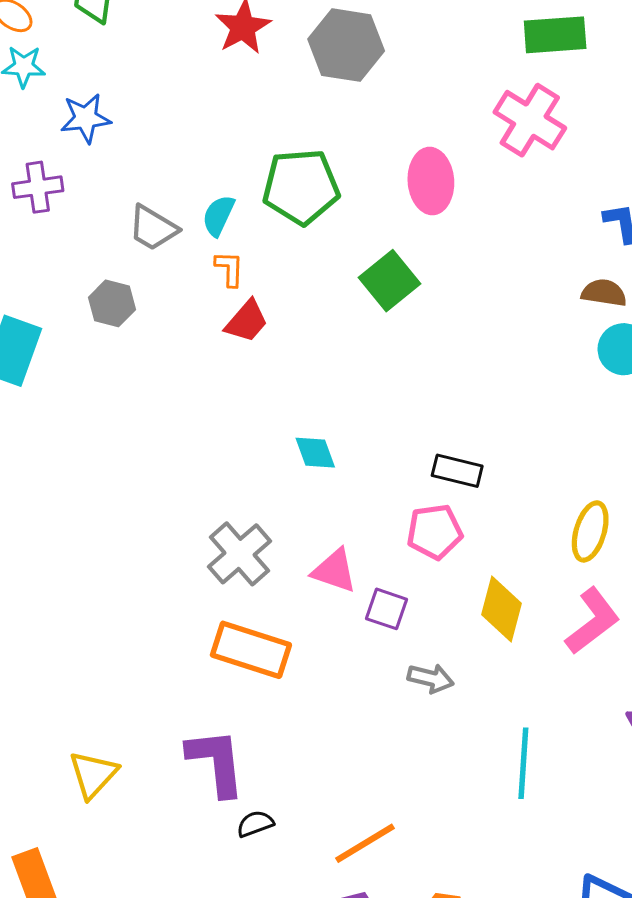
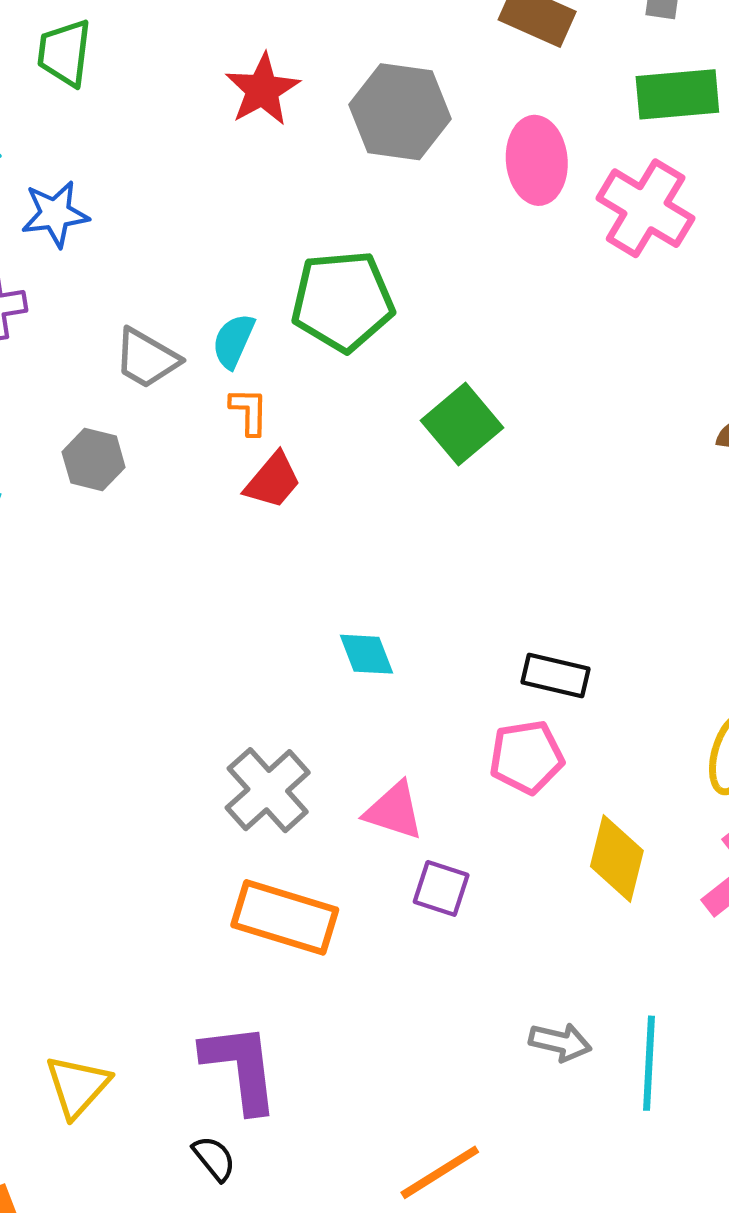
pink ellipse: (431, 181) -> (537, 160), moved
purple square: (387, 609) -> (441, 888), moved
gray arrow: (431, 678) -> (560, 1042), moved
black semicircle: (255, 824) -> (214, 1158), moved, turned 72

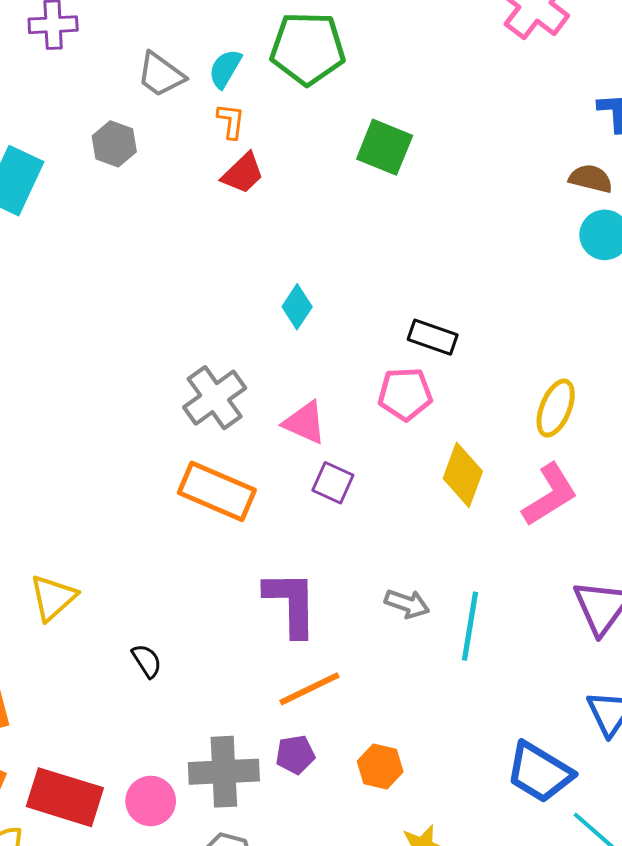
green square: (462, 424) -> (385, 147), turned -34
cyan diamond: (366, 654) -> (297, 307), turned 48
purple L-shape: (241, 1067) -> (291, 603), moved

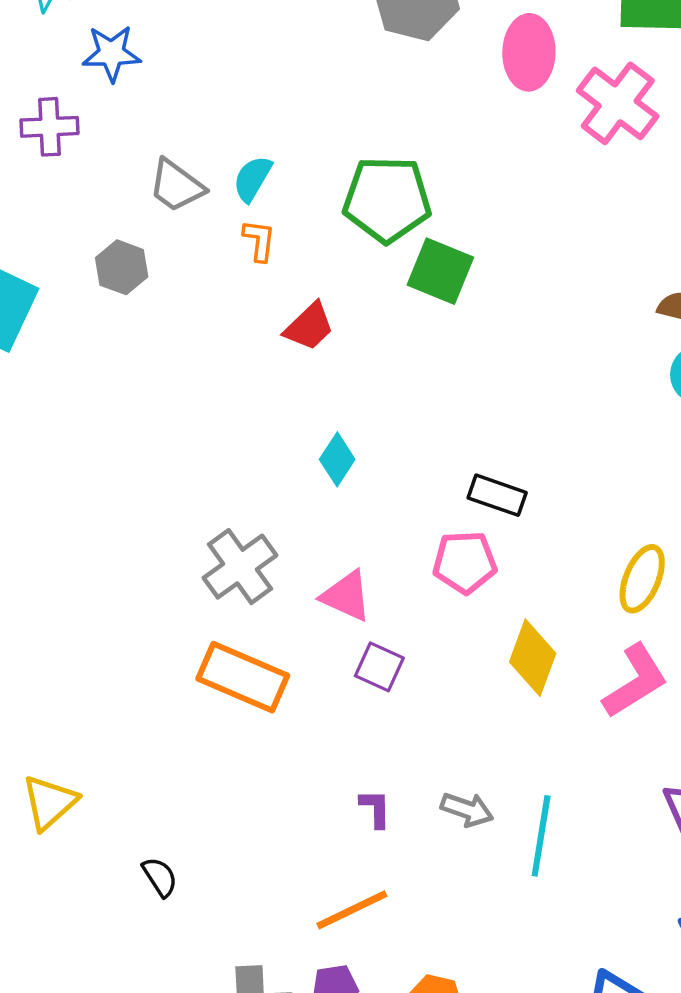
green pentagon: (308, 48) -> (387, 199), moved
red trapezoid: (243, 173) -> (309, 327), moved
purple L-shape: (291, 603) -> (375, 808), moved, size x0.5

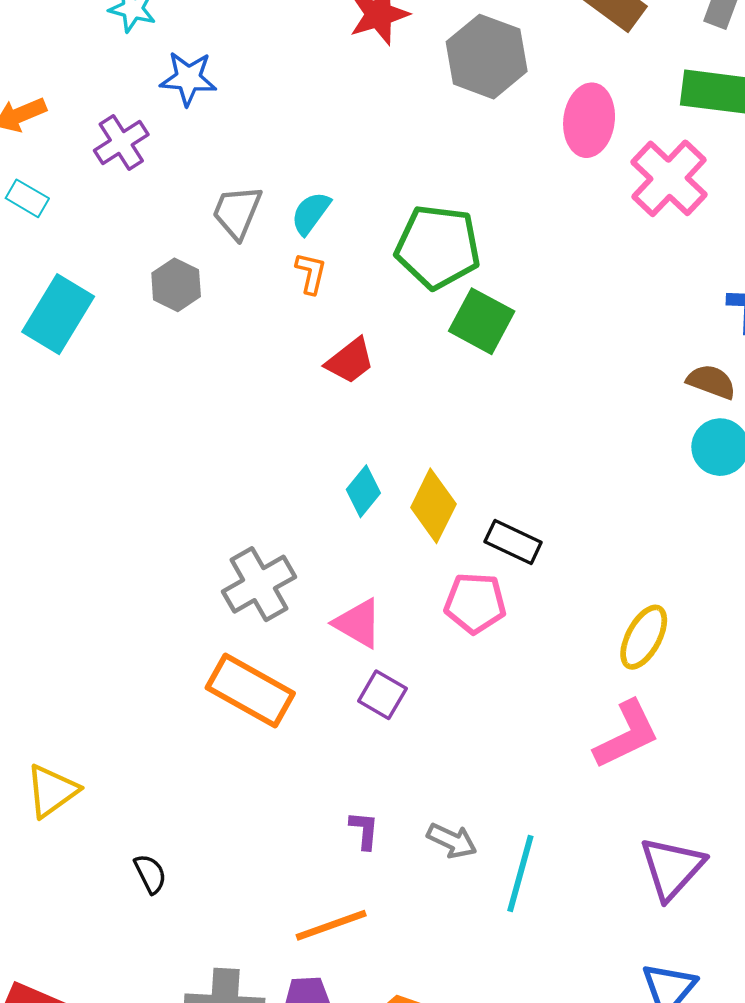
purple cross: (50, 127) -> (121, 143), turned -36
gray trapezoid: (176, 186) -> (237, 212), turned 70
yellow diamond: (533, 658) -> (433, 506), moved

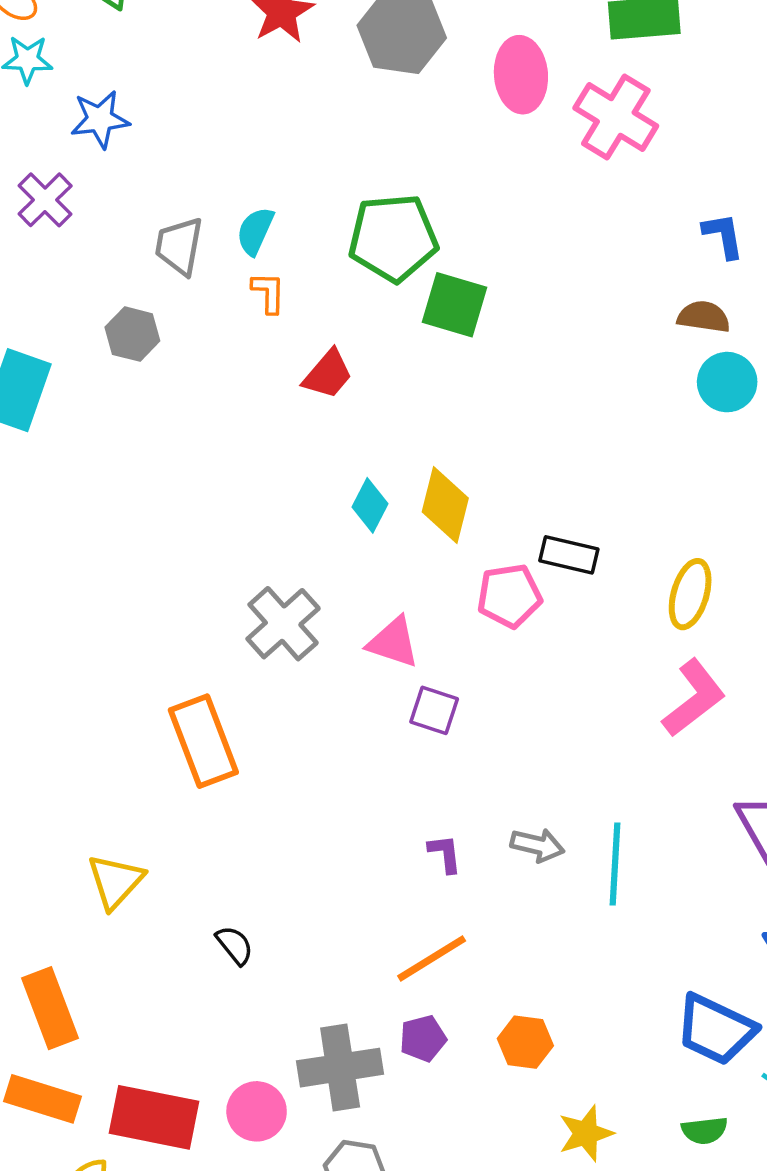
black rectangle: (513, 542) -> (569, 555), moved
orange rectangle: (250, 691) -> (203, 741), moved, turned 52

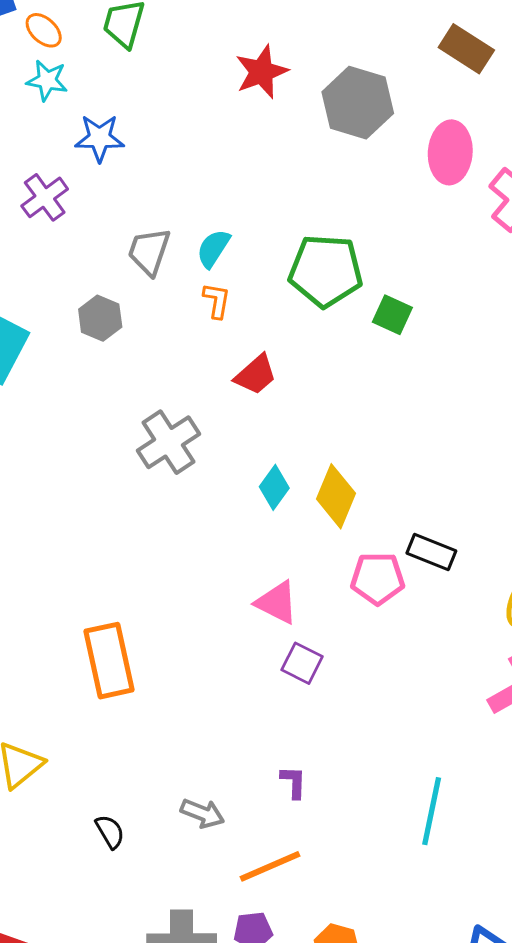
green square: (454, 305) -> (392, 315), moved, size x0.7
gray cross: (283, 624) -> (169, 442), moved
gray arrow: (537, 845) -> (203, 813), moved

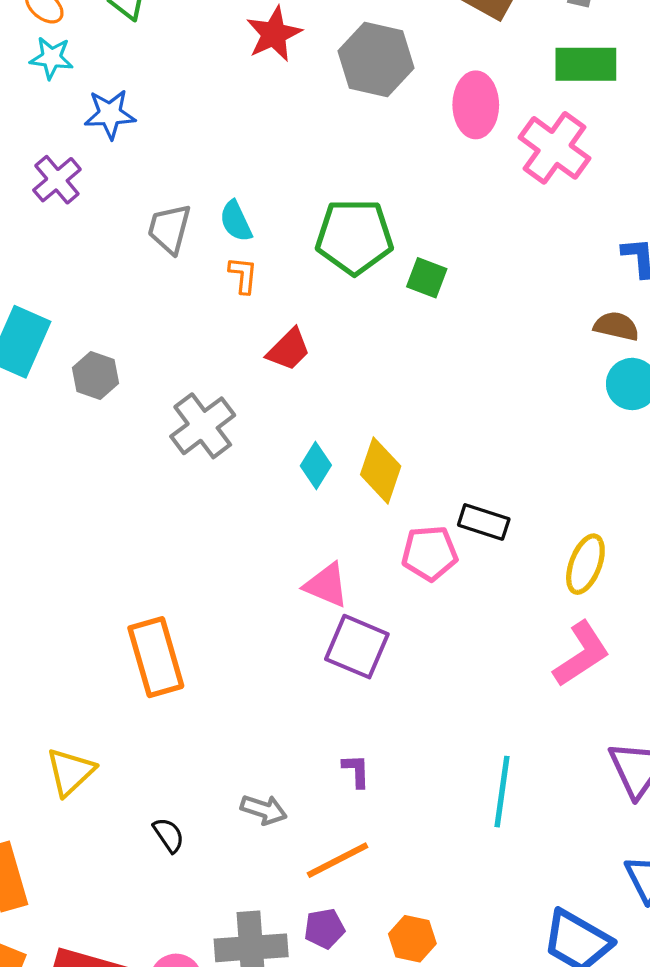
cyan semicircle: (213, 248) -> (236, 221), turned -54
gray hexagon: (100, 318) -> (95, 375), moved
purple square: (302, 663) -> (357, 647), size x1.5

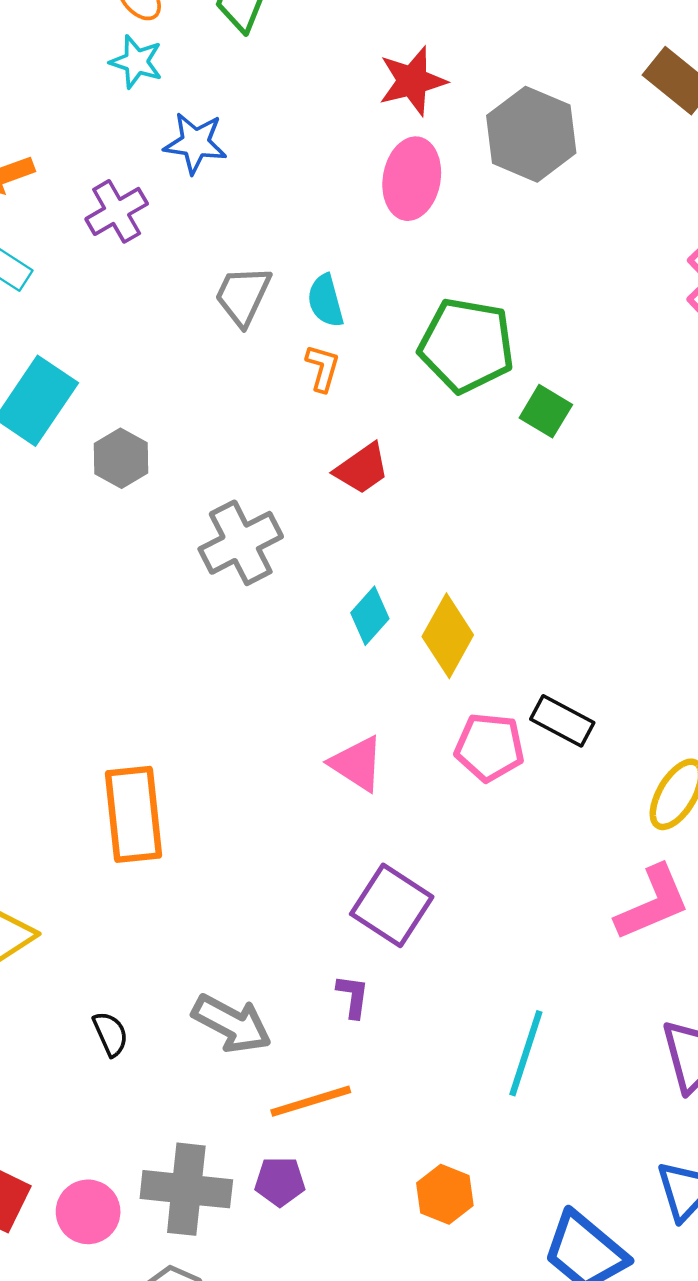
pink ellipse: (476, 105) -> (412, 179), moved
purple square: (357, 647) -> (392, 905), moved
gray arrow: (264, 810) -> (232, 1024), size x1.4
orange hexagon: (412, 939) -> (445, 1194), moved

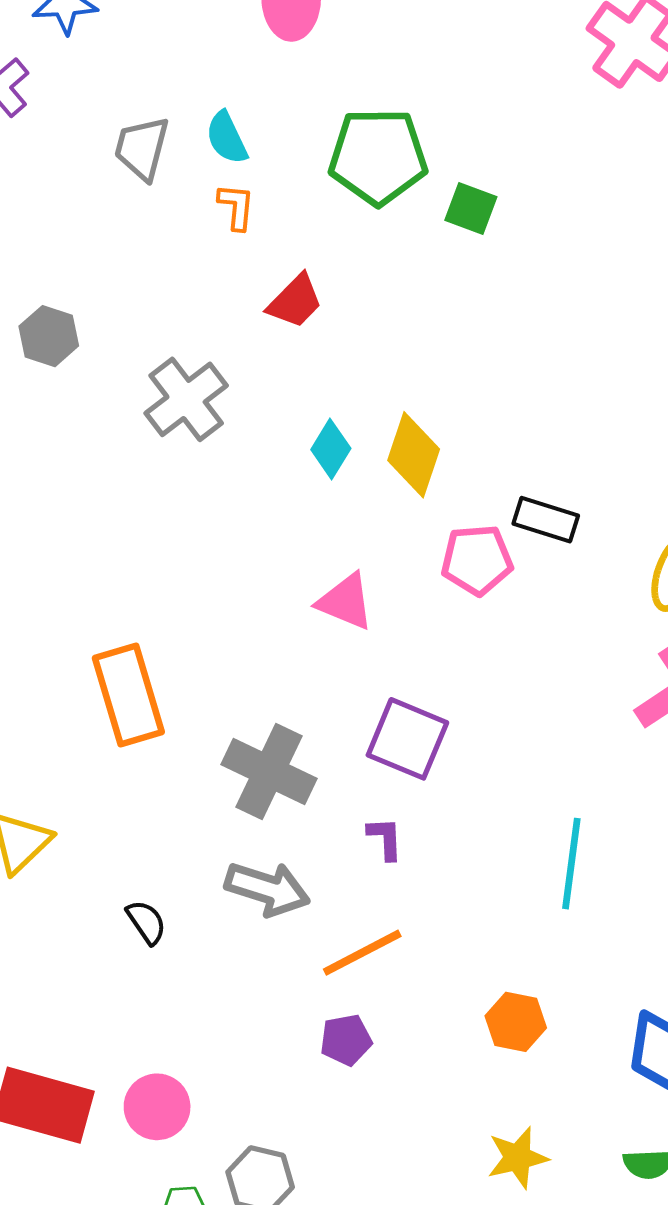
gray cross: (186, 1189) -> (269, 771), moved, turned 30

